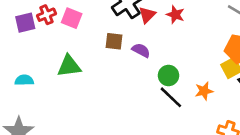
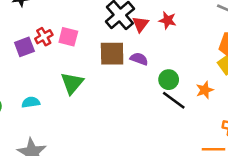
brown square: (114, 41) -> (112, 54), size x1.5
green triangle: (69, 66) -> (72, 83), turned -35

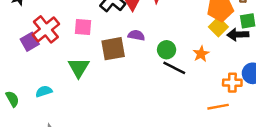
red cross: (44, 37) -> (46, 29), size x1.6
pink square: (68, 37) -> (83, 27), moved
brown square: (112, 54) -> (113, 49), moved

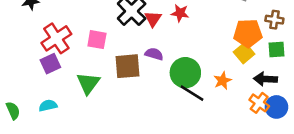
black arrow: (238, 35) -> (265, 79), moved
purple square: (30, 42) -> (50, 64), moved
green circle: (167, 50) -> (185, 73), size x1.5
orange cross: (232, 83) -> (259, 103), moved, turned 30

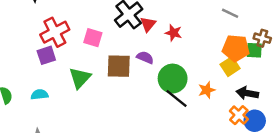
red star: (180, 13) -> (173, 33), moved
green square: (276, 50) -> (254, 50), moved

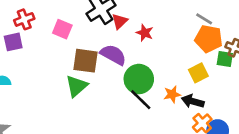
red cross: (55, 32) -> (24, 19), size x0.7
orange pentagon: (236, 48) -> (209, 39), moved
purple semicircle: (145, 57) -> (113, 55), size x1.5
green triangle: (80, 78) -> (77, 86), moved
black arrow: (247, 93) -> (193, 101), moved

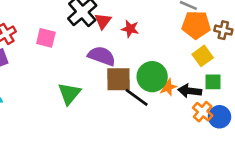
green square: (225, 59) -> (213, 82), moved
brown square: (86, 61) -> (118, 79), moved
yellow square: (198, 73) -> (203, 56), moved
green circle: (139, 79) -> (152, 77), moved

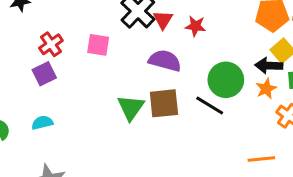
brown square: (118, 79) -> (164, 103), moved
orange star: (168, 87) -> (266, 89), moved
black arrow: (190, 91) -> (269, 66), moved

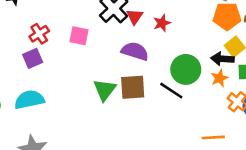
red star: (195, 26) -> (162, 23), turned -30
cyan semicircle: (42, 123) -> (29, 100), size x1.6

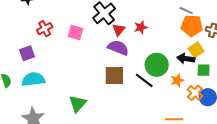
red triangle: (135, 17) -> (119, 30), moved
purple square: (33, 58) -> (27, 53), moved
orange star: (220, 78) -> (177, 80), moved
green triangle: (105, 90) -> (78, 104), moved

